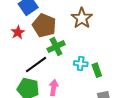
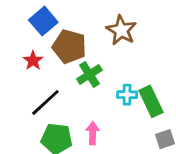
black line: (36, 65) -> (45, 102), moved
green rectangle: (97, 70) -> (151, 101), size x1.5

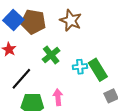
brown pentagon: (69, 46) -> (33, 22), moved

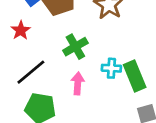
pink arrow: (58, 97) -> (78, 83), moved

